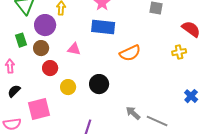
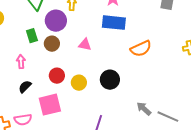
red circle: (50, 68) -> (57, 76), moved

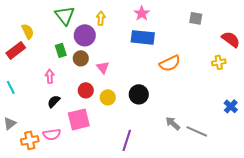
pink triangle: (85, 45) -> (103, 67), moved, turned 40

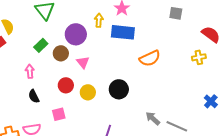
yellow arrow: (101, 18) -> (99, 20), moved
purple circle: (85, 35) -> (76, 34), moved
green rectangle: (61, 50) -> (41, 45), turned 64
black semicircle: (54, 101) -> (34, 96), turned -72
pink square: (79, 119) -> (59, 114), size x0.6

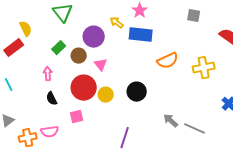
yellow arrow: (99, 20) -> (117, 23), turned -56
yellow cross: (199, 57) -> (204, 68), moved, size x1.5
red circle: (66, 85) -> (84, 88), size x1.6

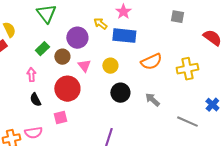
yellow circle: (106, 95) -> (110, 66), moved
gray arrow: (171, 121) -> (152, 100), moved
gray line: (195, 129) -> (187, 122), moved

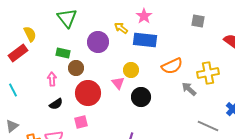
green rectangle: (42, 49) -> (63, 53), turned 56
brown circle: (62, 57) -> (76, 68), moved
pink triangle: (84, 66) -> (118, 83), moved
black semicircle: (35, 100) -> (56, 104), turned -96
gray arrow: (152, 100) -> (189, 89), moved

